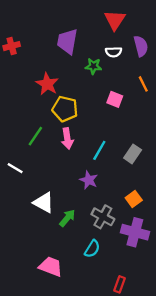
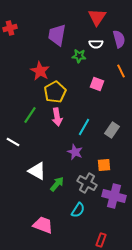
red cross: (12, 46) -> (10, 28), moved
yellow pentagon: (65, 109) -> (55, 92), turned 30
orange square: (134, 199) -> (104, 165), moved, turned 32

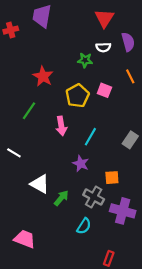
purple trapezoid: (57, 35) -> (42, 16), moved
yellow pentagon: (55, 92) -> (77, 96), moved
green line: (30, 115) -> (29, 111), moved
gray rectangle: (112, 130) -> (130, 140), moved
pink trapezoid: (43, 225) -> (25, 239), moved

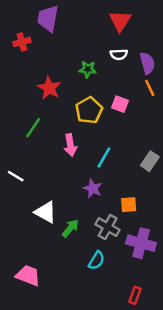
red cross: (11, 30) -> (22, 42), moved
purple semicircle: (128, 42) -> (147, 63), moved
green star: (85, 60) -> (88, 69), moved
red rectangle: (109, 258) -> (135, 295), moved

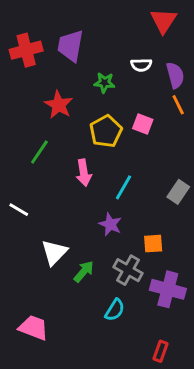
purple trapezoid: (48, 18) -> (70, 46), moved
red triangle: (120, 21) -> (163, 21), moved
red cross: (22, 42) -> (26, 50), size x1.5
white triangle: (45, 212) -> (54, 252), turned 45

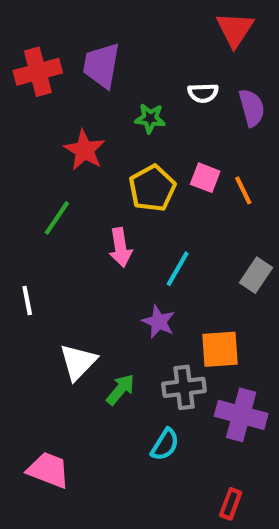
orange line: (178, 105) -> (243, 190), moved
white line: (19, 210) -> (27, 301), turned 48
orange square: (153, 244) -> (220, 349), size x1.4
gray cross: (128, 270) -> (184, 387), turned -36

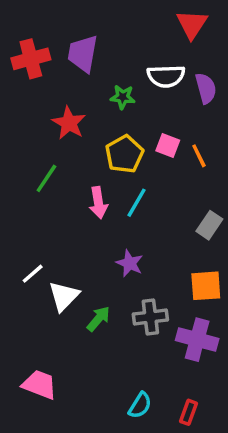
white semicircle: (203, 93) -> (166, 76), size x1.5
cyan line: (178, 269) -> (137, 203), moved
white line: (27, 301) -> (33, 274), moved, turned 60
orange square: (220, 349) -> (206, 286), moved
cyan semicircle: (165, 445) -> (140, 405), moved

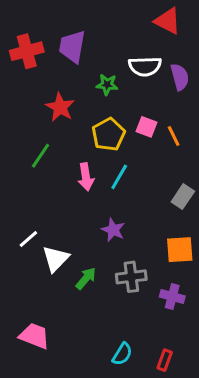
red triangle: (192, 24) -> (168, 21), turned -36
purple cross: (197, 340) -> (172, 297), size x0.7

